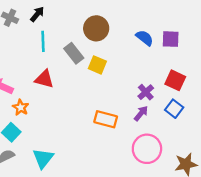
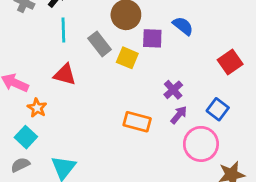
purple square: (171, 39) -> (152, 38), moved
red square: (175, 80) -> (230, 62), moved, turned 30
purple cross: (146, 92) -> (173, 90), moved
pink circle: (147, 149) -> (201, 144), moved

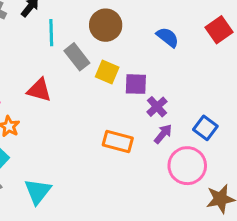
cyan line: (63, 30) -> (51, 33), moved
purple square: (152, 38) -> (136, 84), moved
red square: (230, 62) -> (219, 30), moved

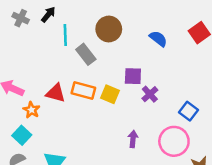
yellow square: (107, 72) -> (110, 94), moved
red triangle: (39, 90) -> (56, 93), moved
purple arrow: (163, 134) -> (133, 139), moved, turned -35
orange rectangle: (118, 141) -> (83, 91), moved

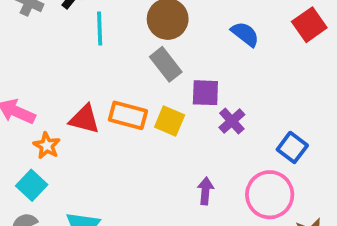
gray rectangle: (86, 54) -> (166, 64), moved

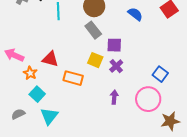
orange rectangle: (128, 115) -> (73, 78), moved
purple cross: (232, 121) -> (116, 66), moved
cyan square: (32, 185) -> (37, 94), moved

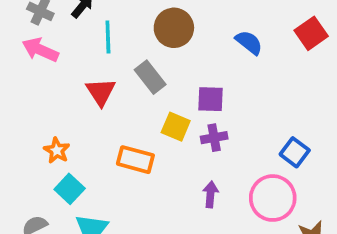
gray rectangle: (93, 30) -> (150, 77), moved
pink arrow: (14, 55) -> (40, 50), moved
red triangle: (50, 59) -> (101, 92), moved, turned 42
purple cross: (116, 66) -> (214, 138), turned 32

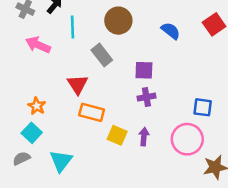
pink arrow: (40, 50) -> (38, 45), moved
red triangle: (101, 92) -> (78, 84), moved
yellow square: (176, 127) -> (117, 135), moved
blue square: (295, 152) -> (203, 107), turned -30
cyan square: (70, 189) -> (32, 133), moved

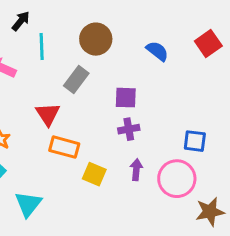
gray rectangle: (102, 55) -> (76, 80), turned 75
purple arrow: (144, 137) -> (136, 170), moved

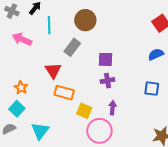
blue semicircle: (157, 51) -> (156, 54), moved, turned -63
pink circle: (177, 179) -> (99, 131), moved

